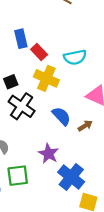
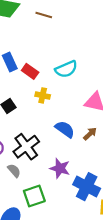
yellow cross: (46, 78) -> (43, 95), size x0.6
black cross: (22, 106) -> (26, 147), moved, turned 30

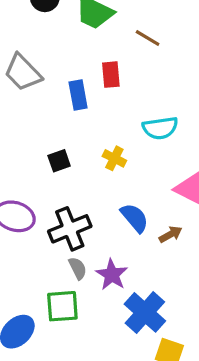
red rectangle: (30, 71) -> (111, 75), moved, turned 35
gray semicircle: (14, 171) -> (78, 268), moved

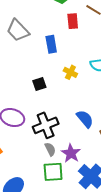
red rectangle: (111, 75) -> (73, 21), moved
yellow cross: (114, 158) -> (70, 72), moved
green square: (62, 306) -> (53, 172), moved

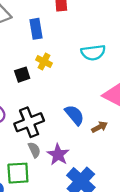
yellow cross: (70, 72) -> (44, 62), moved
green square: (53, 172) -> (18, 173), moved

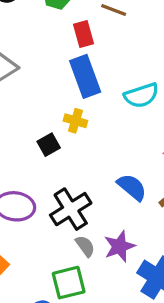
blue rectangle: (36, 29) -> (85, 76), moved, size x1.4
purple star: (58, 155) -> (119, 246), turned 30

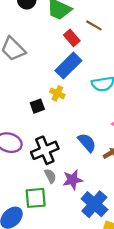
red rectangle: (84, 34) -> (72, 38), turned -35
blue rectangle: (85, 76) -> (68, 66), turned 56

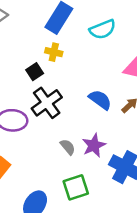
black cross: (45, 150) -> (47, 103), moved
green square: (36, 198) -> (76, 187), moved

